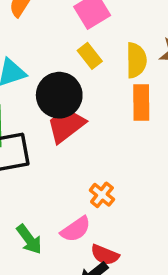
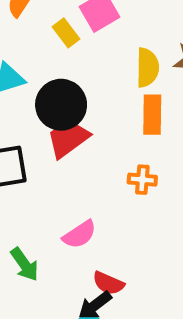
yellow rectangle: (90, 56) -> (66, 33), moved
orange cross: (102, 195) -> (142, 180), moved, turned -35
pink semicircle: (76, 229) -> (80, 235), moved

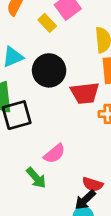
red trapezoid: (68, 138) -> (85, 93), moved, turned -144
pink semicircle: (80, 235) -> (54, 154), moved

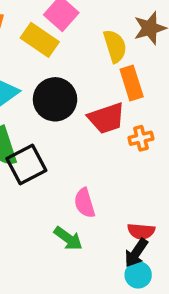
yellow rectangle: (47, 23) -> (40, 40), size x1.5
pink semicircle: (54, 154) -> (85, 203), turned 125

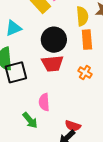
black circle: (55, 99) -> (54, 40), moved
red trapezoid: (106, 118) -> (52, 64), moved
orange cross: (141, 138) -> (85, 72), turned 32

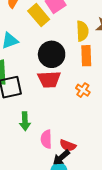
pink semicircle: (44, 102) -> (46, 139), moved
green arrow: (30, 120) -> (25, 121), moved, turned 36

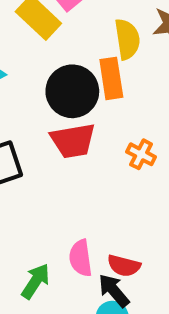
orange rectangle: (86, 56) -> (111, 78), moved
green arrow: (25, 121) -> (36, 281), moved, turned -138
black arrow: (61, 158) -> (114, 291), turned 96

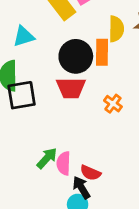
green arrow: (36, 281) -> (47, 158), moved

